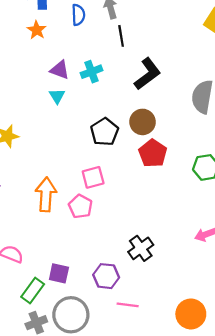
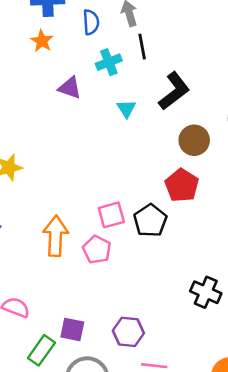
cyan cross: (91, 72) -> (109, 62), moved
cyan triangle: (57, 96) -> (126, 109), moved
brown circle: (143, 122) -> (194, 140), moved
black pentagon: (105, 132) -> (150, 221), moved
black cross: (141, 248) -> (206, 292), moved, turned -30

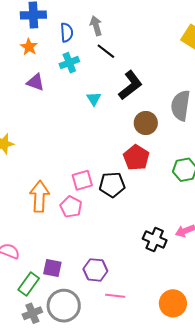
black line: (142, 47) -> (106, 51), turned -42
cyan cross: (109, 62) -> (69, 63), moved
purple triangle: (70, 88) -> (35, 82), moved
black pentagon: (150, 221) -> (112, 185), turned 30

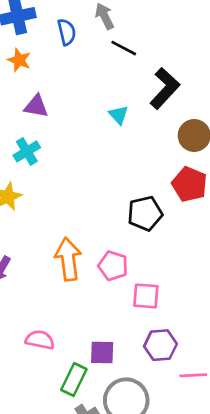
cyan cross: (69, 63) -> (27, 151), moved
pink square: (82, 180) -> (146, 296), moved, turned 30
black pentagon: (112, 185) -> (145, 213), moved

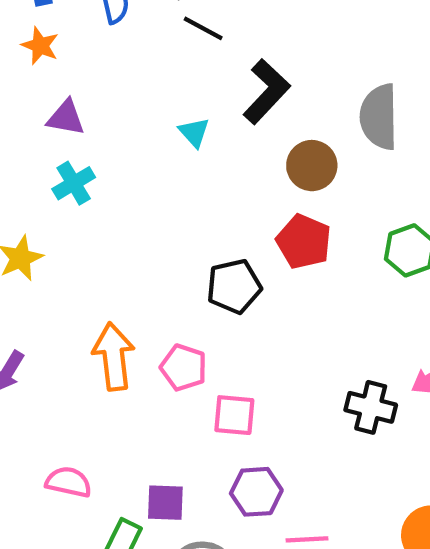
cyan cross: (27, 151) -> (74, 183), moved

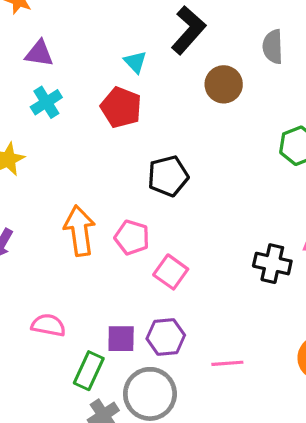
gray semicircle: (379, 117) -> (273, 47), size x0.7
red pentagon: (304, 242) -> (121, 107), moved
pink square: (234, 415) -> (171, 272), turned 32
purple hexagon: (256, 492) -> (166, 337), moved

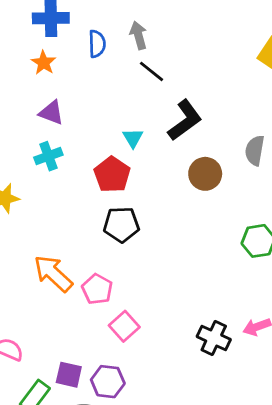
black pentagon: (168, 176) -> (121, 225), moved
orange arrow: (80, 231) -> (53, 273), turned -51

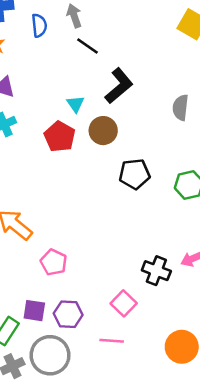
brown circle: (205, 174) -> (103, 131), moved
black pentagon: (121, 225) -> (135, 174), moved
pink pentagon: (97, 289) -> (54, 262), moved
pink square: (124, 326) -> (124, 303), moved

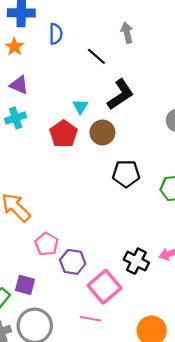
gray arrow: (74, 16) -> (127, 33), moved
pink square: (124, 303) -> (105, 287), size x1.4
purple hexagon: (68, 314) -> (73, 262), moved

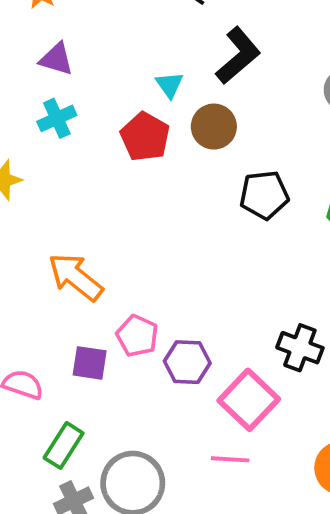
purple square: (25, 285) -> (90, 363), moved

